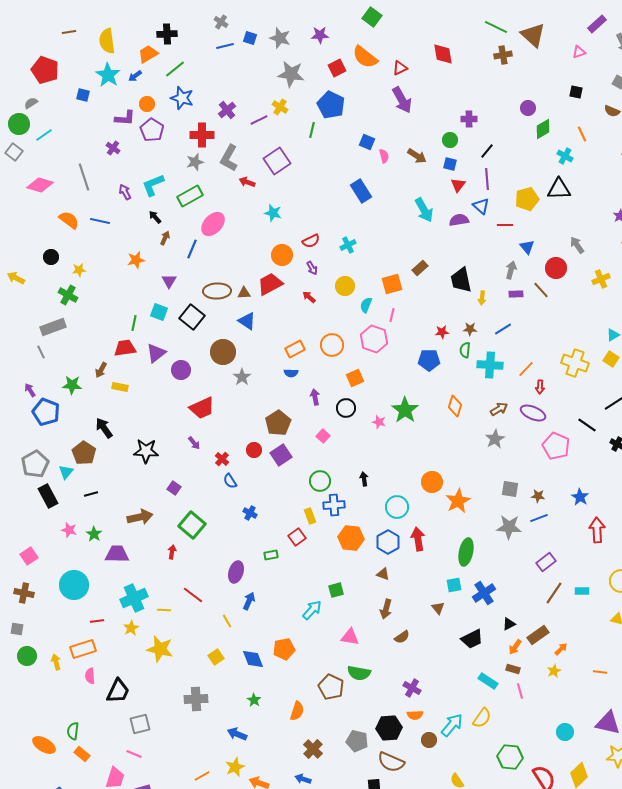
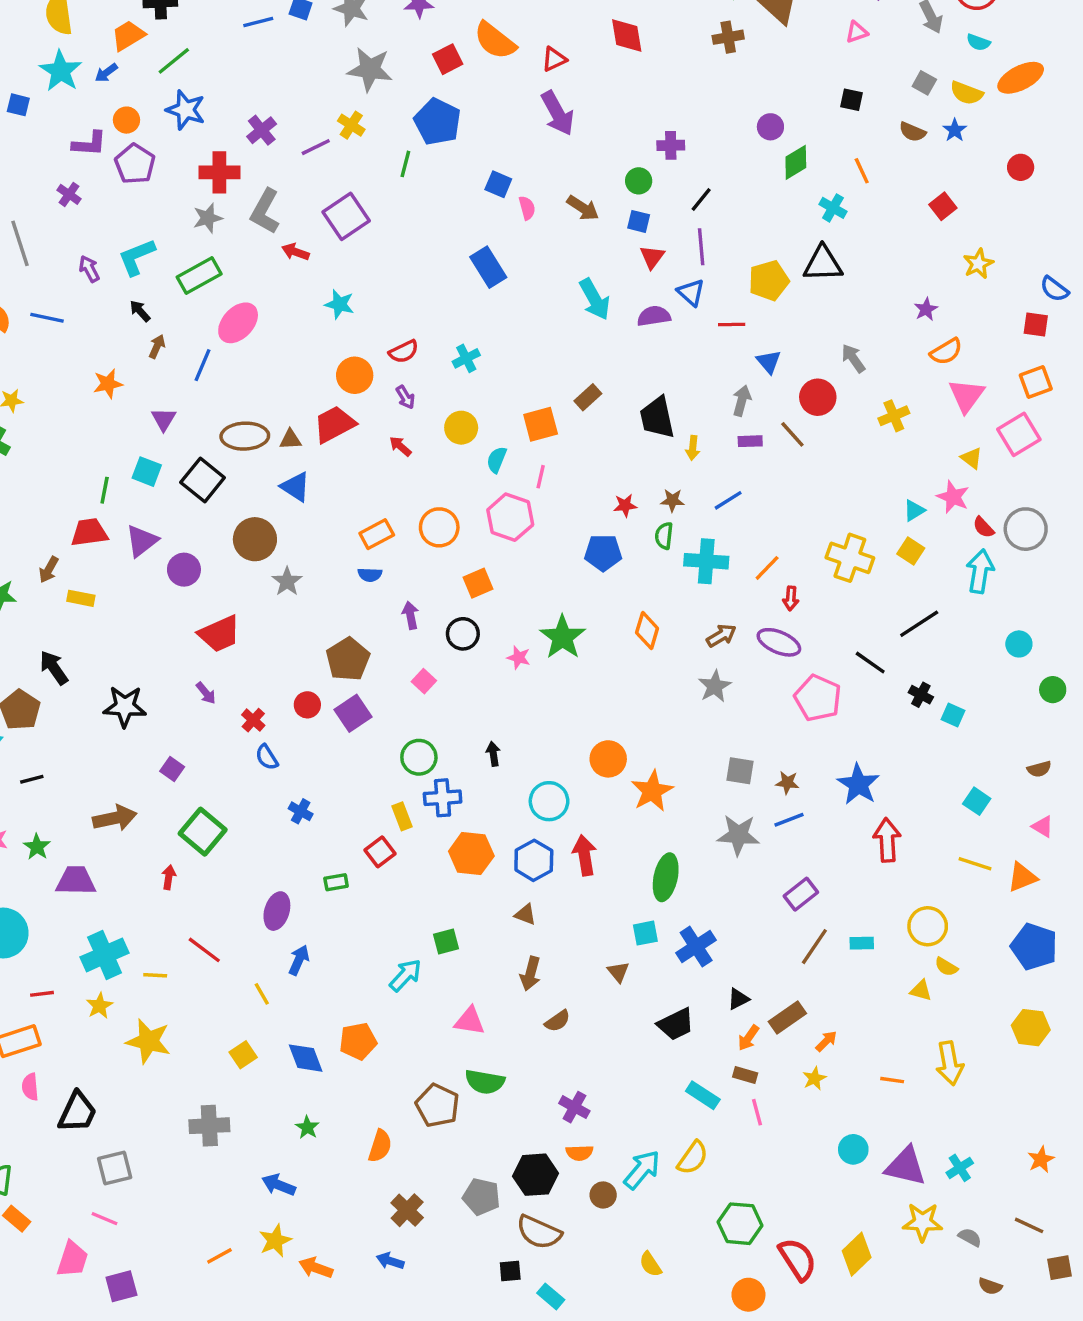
blue star: (580, 497) -> (858, 784), size x1.4
cyan circle: (565, 732) -> (853, 1149), moved

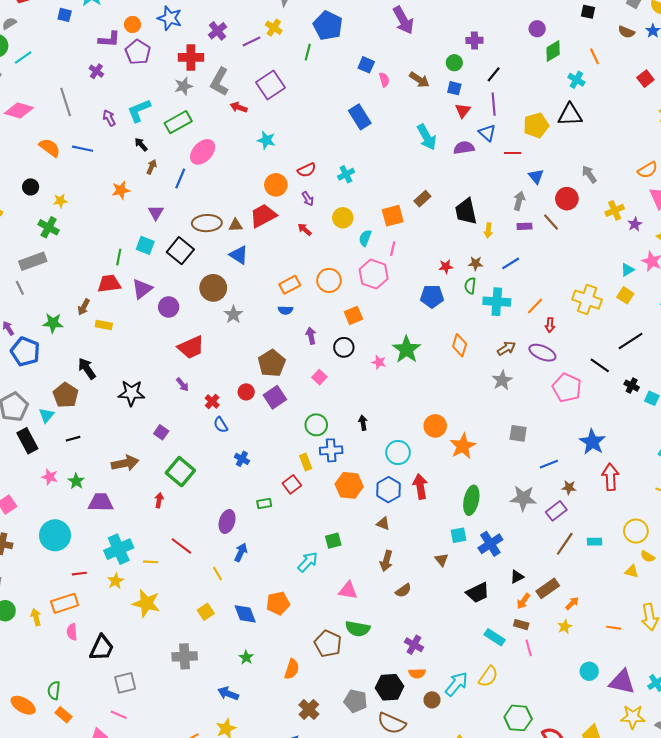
purple star: (926, 309) -> (635, 224), moved
brown star: (787, 783) -> (569, 488), moved
gray star: (738, 835) -> (523, 498), moved

